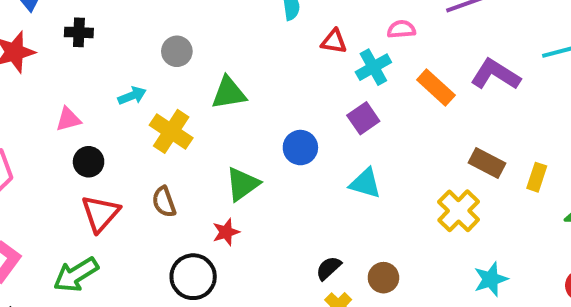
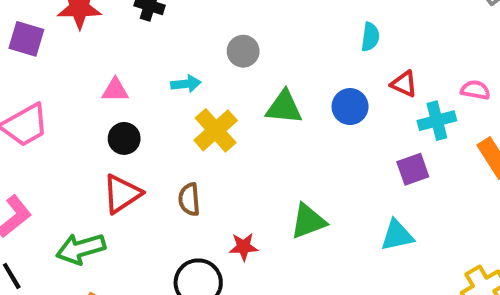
blue circle: (300, 148) -> (350, 107), moved
cyan triangle: (365, 183) -> (397, 235), turned -44
green triangle: (243, 184) -> (308, 221), moved

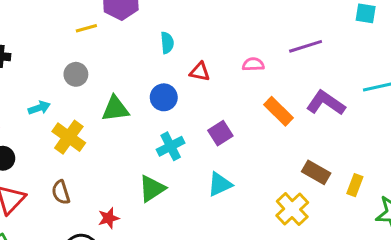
cyan cross: (437, 121) -> (171, 146), moved

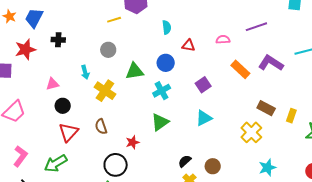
cyan arrow: (39, 108) -> (85, 72), turned 96
cyan cross: (171, 146) -> (162, 91), moved

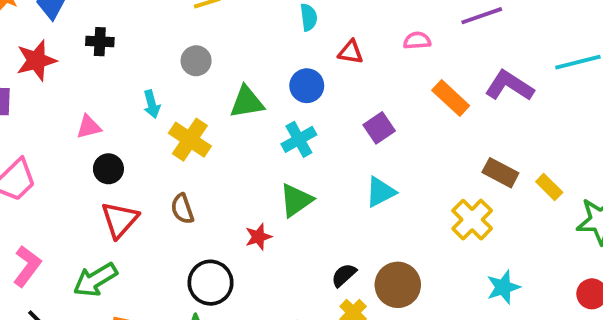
yellow rectangle: (291, 116) -> (549, 187), turned -64
red star: (133, 142) -> (258, 237), moved
brown circle: (213, 166) -> (398, 285), size x1.5

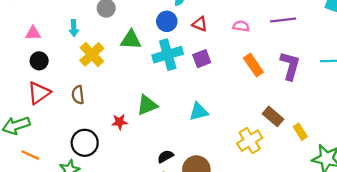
blue circle: (307, 86) -> (167, 21), moved
purple L-shape: (509, 86) -> (290, 66), turned 60
purple square: (379, 128) -> (202, 59), moved
cyan cross: (299, 139) -> (168, 55), moved, size x1.4

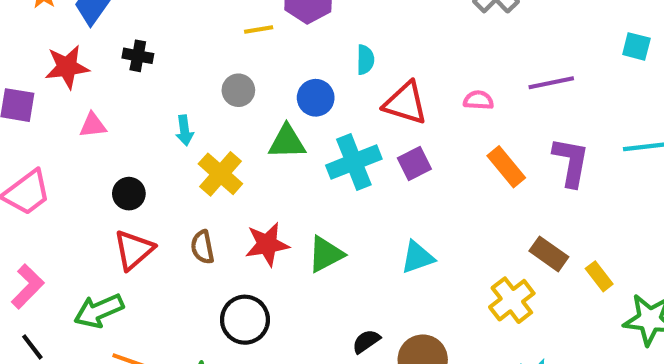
blue circle: (167, 21) -> (316, 98), moved
red triangle: (200, 24) -> (405, 103), size x1.6
pink triangle: (33, 33) -> (93, 125), moved
red star: (120, 122) -> (267, 244), moved, size x1.5
black circle: (85, 143) -> (245, 320), moved

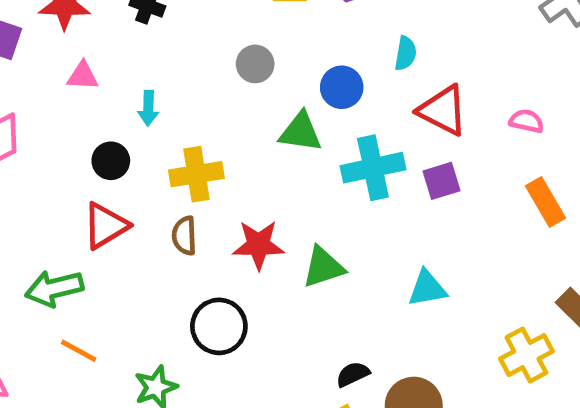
cyan arrow: (185, 130) -> (148, 108), moved
yellow cross: (220, 174) -> (196, 174), moved, turned 30

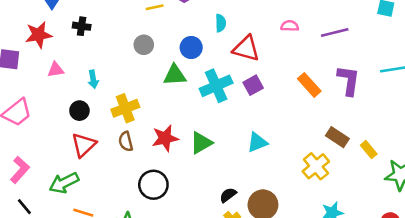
pink semicircle: (527, 121) -> (290, 26), moved

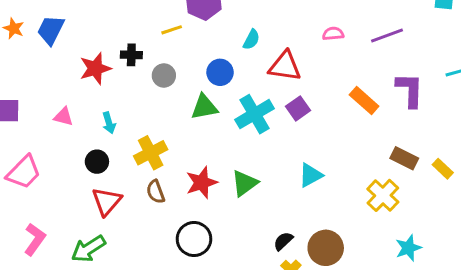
cyan semicircle: (221, 23) -> (251, 40), turned 36
black cross: (82, 26) -> (131, 55), moved
red star: (39, 35) -> (95, 68), moved
pink triangle: (56, 70) -> (63, 117), turned 30

